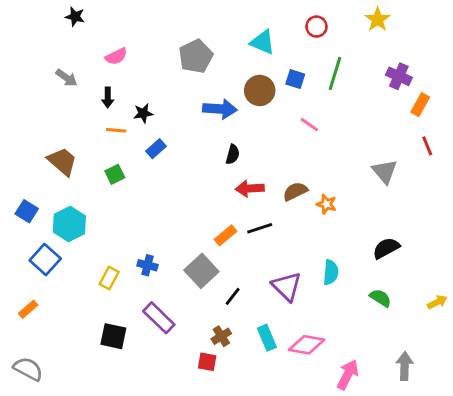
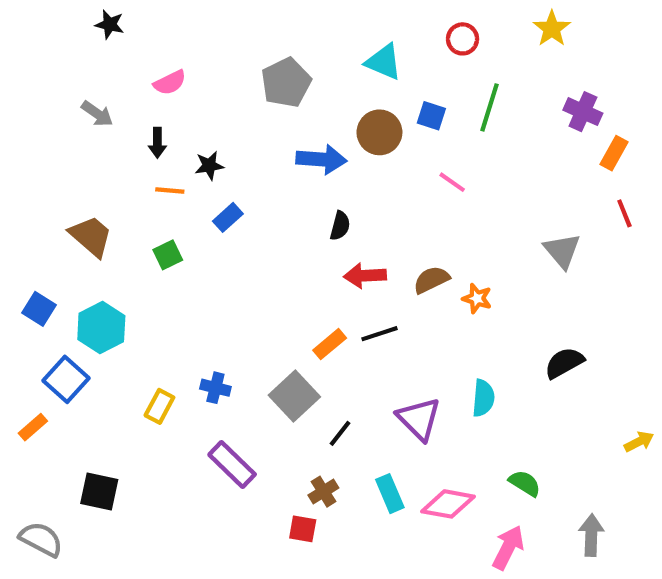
green semicircle: (380, 298) -> (525, 483), moved
orange rectangle: (28, 309) -> (33, 427), moved
black square: (113, 336) -> (99, 492), moved

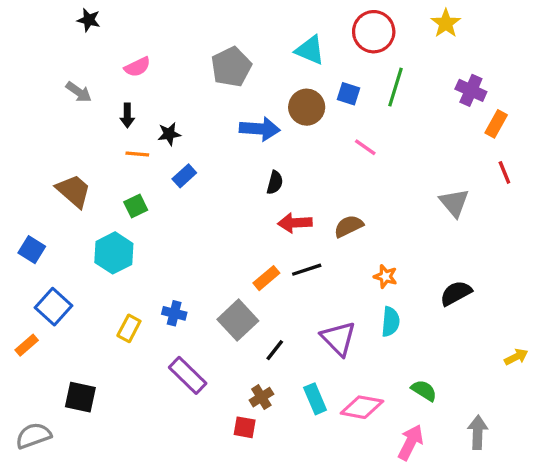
red circle: (463, 39) -> (374, 32), size x1.6
orange star: (477, 298) -> (385, 276), moved
cyan hexagon: (101, 328) -> (114, 253), moved
gray semicircle: (41, 539) -> (33, 436), turned -48

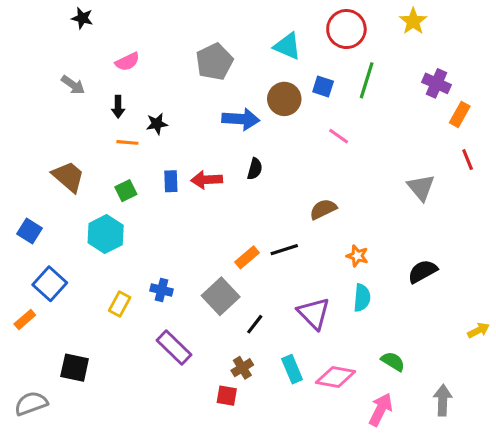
blue rectangle: (184, 176) -> (171, 181), moved, turned -50
red arrow: (295, 223) -> (207, 180), moved

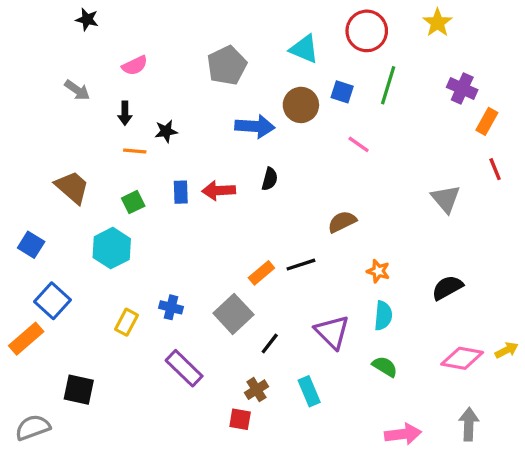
orange rectangle: (25, 320) -> (26, 339), size x1.5
green semicircle: (393, 361) -> (385, 367), moved
pink diamond: (336, 377) -> (462, 358), moved
pink arrow: (381, 410) -> (403, 434), turned 56

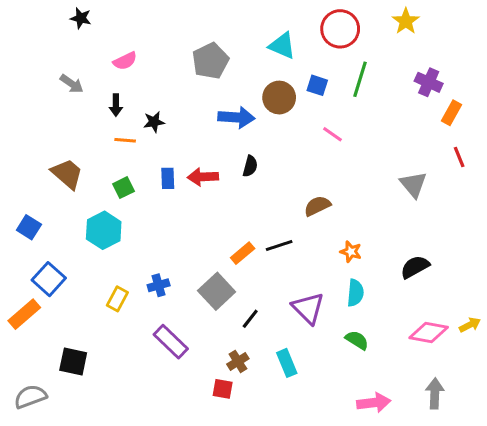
blue cross: (171, 307) -> (159, 285), turned -30

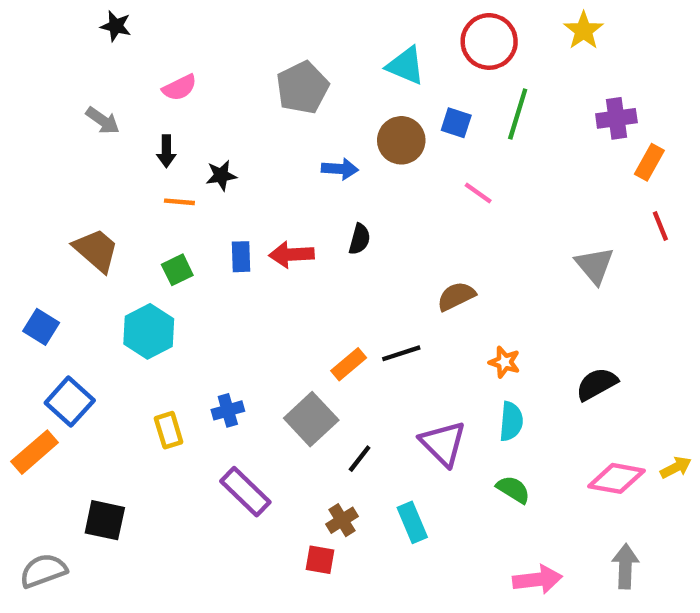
purple cross: (429, 82) -> (616, 118), turned -32
blue arrow: (236, 117) -> (340, 169), size x0.7
yellow rectangle: (117, 299) -> (169, 430), turned -45

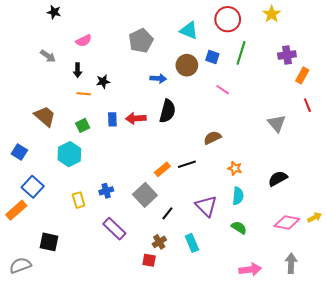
black semicircle: (360, 239) -> (167, 111), size x1.6

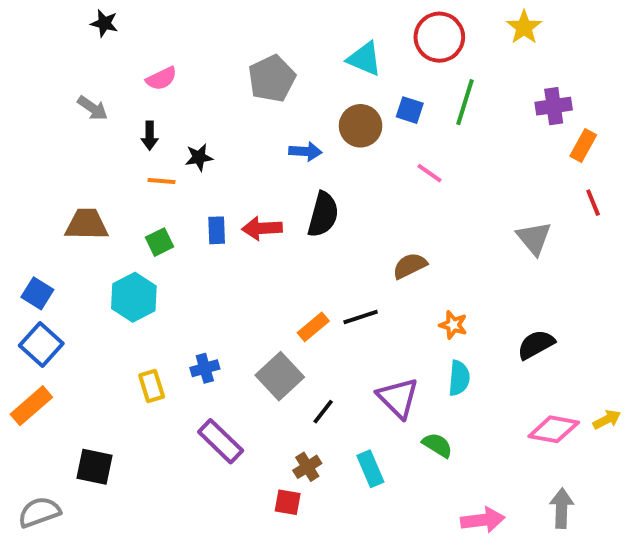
brown trapezoid: (45, 116) -> (87, 224), turned -40
blue square: (33, 187) -> (41, 345), moved
green semicircle: (239, 228) -> (437, 445), moved

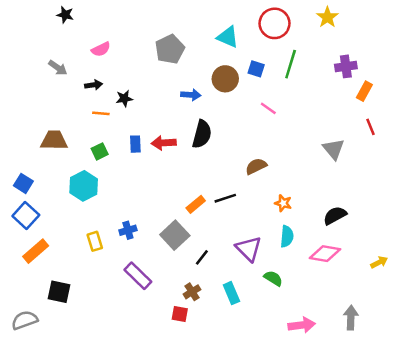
black arrow: (150, 136) -> (94, 85), turned -98
orange rectangle: (31, 406) -> (36, 251), moved
pink diamond: (554, 429) -> (325, 254), moved

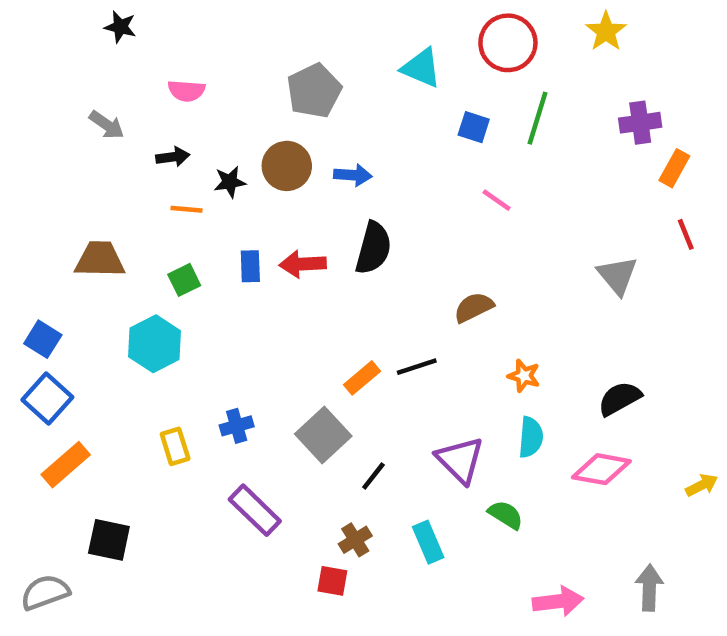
pink semicircle: (101, 49) -> (186, 91), turned 30
brown circle: (225, 79) -> (287, 166), moved

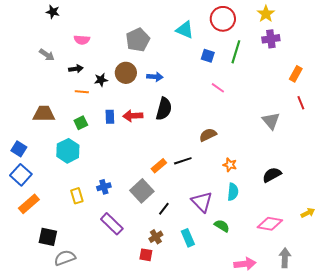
purple cross: (640, 123) -> (271, 39), moved
pink diamond: (601, 469) -> (270, 224), moved
gray semicircle: (45, 592) -> (65, 258), moved

